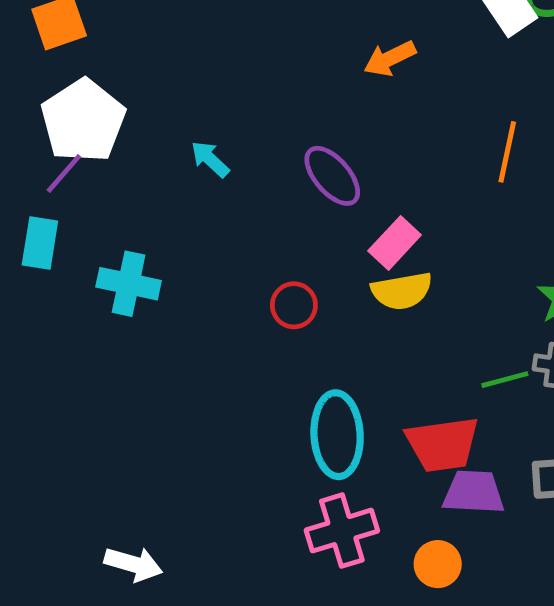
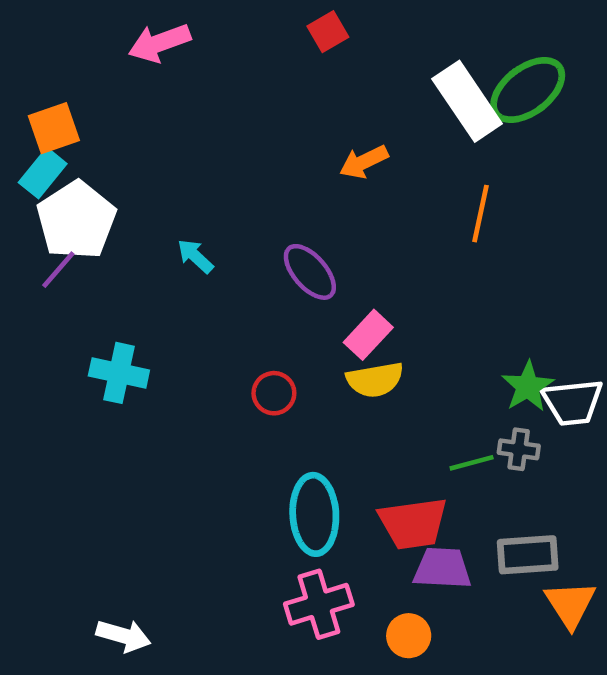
orange line: (507, 152) -> (481, 214), moved
cyan rectangle: (40, 243) -> (43, 173), moved, turned 30

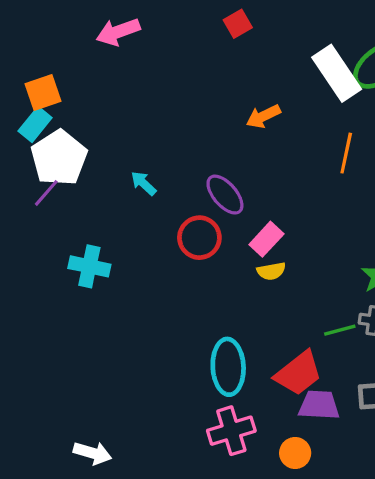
yellow semicircle: (375, 380) -> (271, 271), size x0.7
red circle: (274, 393) -> (199, 238), moved, size x1.4
red trapezoid: (413, 523) -> (298, 373), turned -30

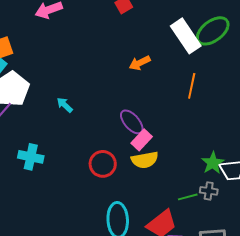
purple ellipse: (225, 195) -> (132, 122), moved
red circle: (199, 238) -> (103, 164), moved
yellow semicircle: (271, 271) -> (145, 160), size x1.5

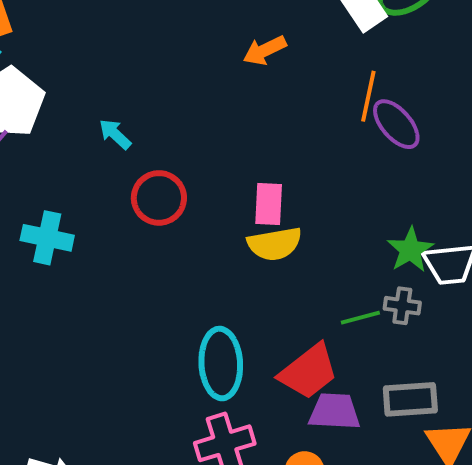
purple ellipse: (132, 122) -> (396, 124), moved
pink rectangle: (142, 140) -> (269, 204), turned -40
red circle: (103, 164) -> (159, 198), moved

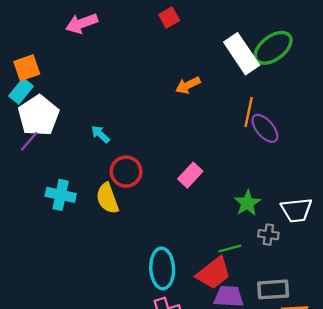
pink rectangle: (269, 204) -> (190, 175), turned 40
yellow semicircle: (275, 244) -> (107, 198), moved, turned 80
green star: (410, 250) -> (247, 203), moved
green line: (360, 318) -> (230, 249), moved

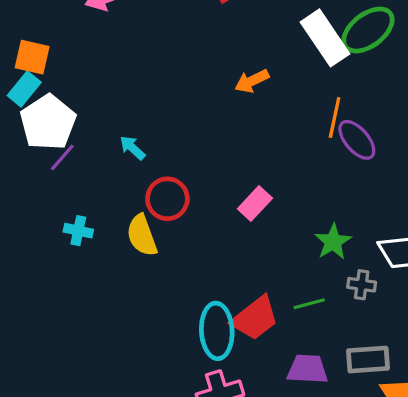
orange square: (27, 68) -> (32, 57), turned 32
purple line: (29, 141) -> (62, 157), moved
cyan cross: (61, 195) -> (78, 231), size x0.7
red trapezoid: (214, 273) -> (255, 318), moved

